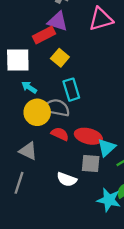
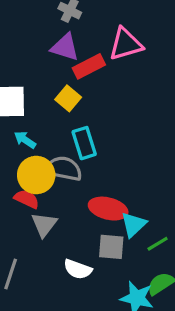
red rectangle: (44, 35) -> (89, 66), moved
red semicircle: (60, 134) -> (27, 199), moved
gray triangle: (28, 151) -> (44, 225), moved, turned 42

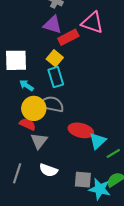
pink triangle: (126, 44) -> (92, 23), turned 35
cyan rectangle: (84, 143) -> (56, 77), moved
gray square: (111, 247) -> (83, 180), moved
white semicircle: (78, 269) -> (48, 170), moved

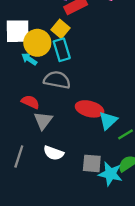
yellow circle: (34, 108) -> (37, 43), moved

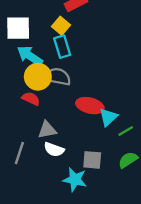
yellow circle: (37, 43) -> (38, 77), moved
cyan arrow: (29, 59) -> (30, 56), size x1.6
gray triangle: (43, 121) -> (47, 130), moved, turned 42
cyan star: (110, 174) -> (75, 180), moved

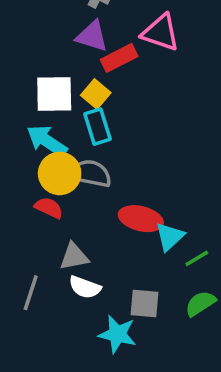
white square: (18, 28) -> (54, 94), moved

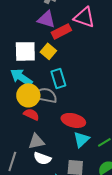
cyan rectangle: (97, 127) -> (58, 78), moved
red semicircle: (49, 208) -> (31, 114), moved
cyan triangle: (170, 237) -> (81, 139), moved

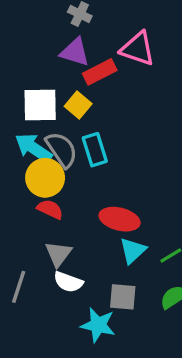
gray semicircle: (45, 95) -> (62, 150), moved, turned 45
gray triangle: (36, 141) -> (58, 254), turned -42

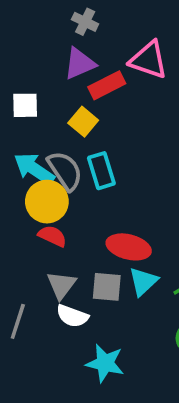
purple triangle: (75, 52) -> (80, 64), turned -40
white square: (40, 105) -> (25, 105), moved, size x0.7
gray square: (123, 297) -> (107, 287), moved

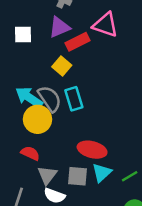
white square: (25, 105) -> (23, 34), moved
red semicircle: (52, 236) -> (30, 153), moved

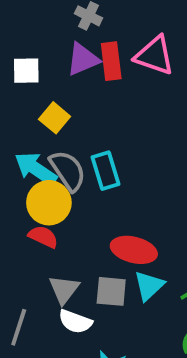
red rectangle: (78, 42) -> (111, 61), moved, turned -70
yellow square: (62, 66) -> (55, 118), moved
red semicircle: (30, 153) -> (43, 237), moved

